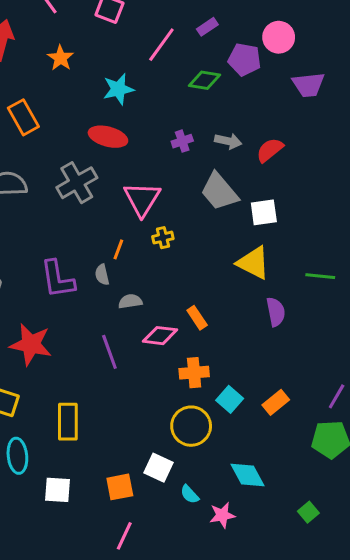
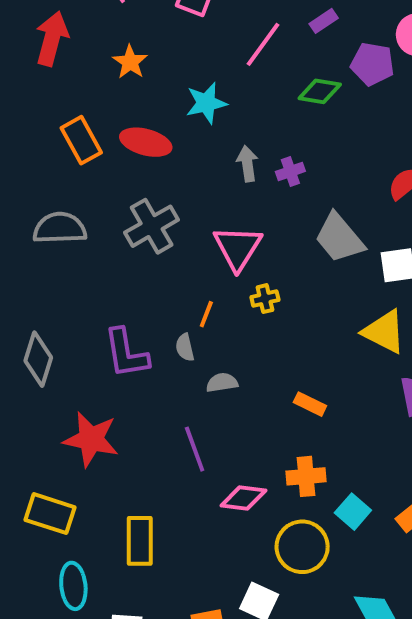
red ellipse: (108, 137) -> (146, 142), moved
gray arrow: (228, 141) -> (247, 164), moved, turned -110
orange rectangle: (197, 318) -> (310, 404), turned -30
pink diamond: (160, 336) -> (243, 498), moved

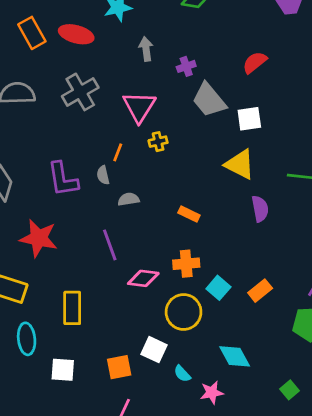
purple cross: (290, 171) -> (186, 66), moved

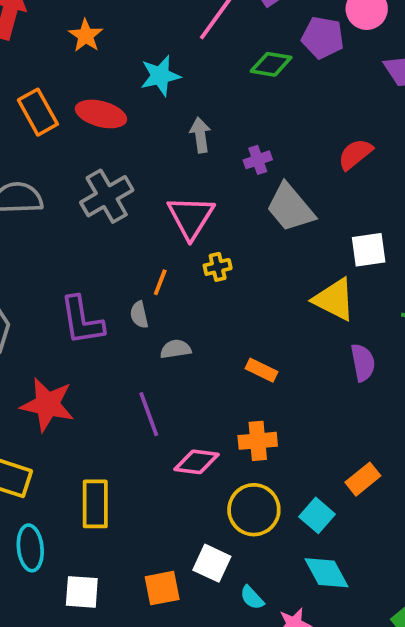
white square: (249, 119) -> (369, 250), moved
cyan square: (218, 288) -> (317, 515), moved

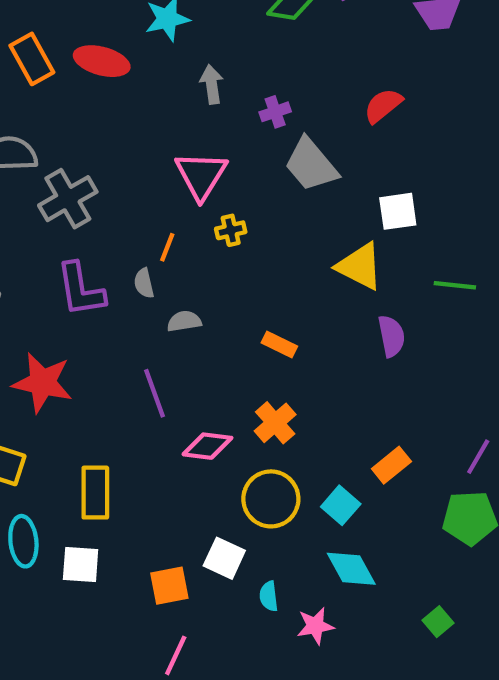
gray cross: (107, 196) -> (68, 199), moved
orange cross: (258, 441) -> (275, 423), turned -36
white square: (82, 592) -> (81, 565), moved
cyan semicircle: (252, 598) -> (269, 596), turned 36

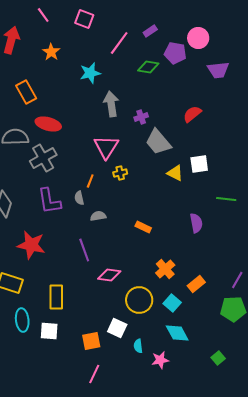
red ellipse: (102, 61) -> (48, 124), moved
gray arrow: (212, 84) -> (111, 104), size x1.4
yellow triangle: (360, 266) -> (175, 173), moved, size x0.7
orange cross: (275, 423) -> (165, 269), moved

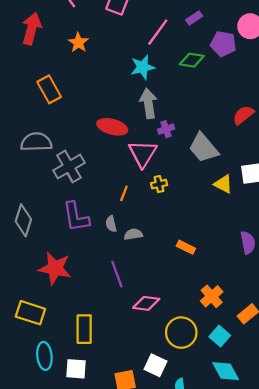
cyan star: (90, 73) -> (143, 67), moved
purple cross: (141, 117) -> (166, 129), moved
red ellipse: (48, 124) -> (112, 127), moved
gray semicircle: (79, 198) -> (111, 224), moved

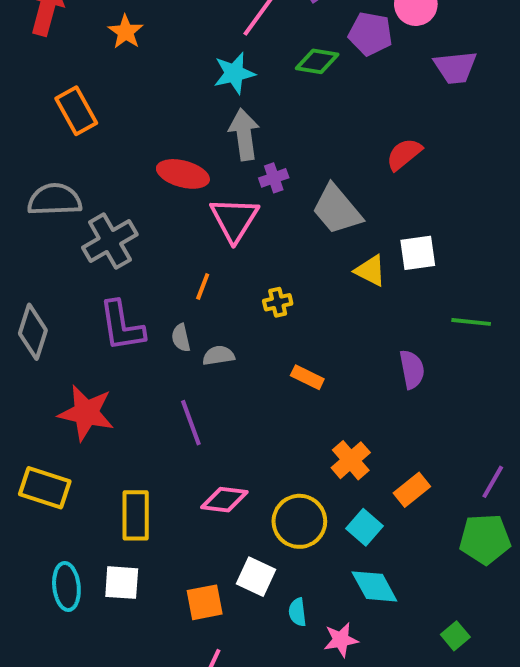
yellow cross: (159, 184) -> (278, 302), moved
pink diamond: (146, 303) -> (224, 500), moved
cyan ellipse: (44, 356) -> (66, 586), moved

